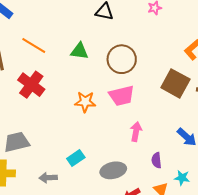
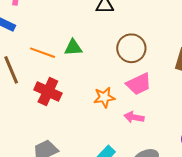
green triangle: (79, 51) -> (73, 47), moved
pink arrow: (136, 132) -> (134, 117), moved, turned -78

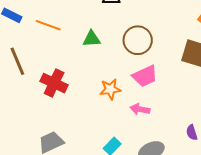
green triangle: (73, 47) -> (92, 39), moved
orange line: (42, 53) -> (48, 25), moved

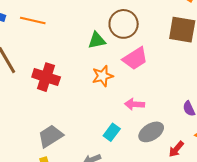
green triangle: (92, 39) -> (97, 40), moved
pink arrow: (140, 109) -> (134, 104), moved

